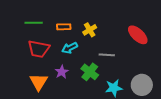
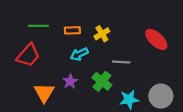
red trapezoid: (39, 49) -> (28, 55), moved, turned -60

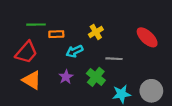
orange rectangle: (72, 30) -> (56, 34), moved
orange triangle: (44, 93) -> (32, 80), moved, turned -30

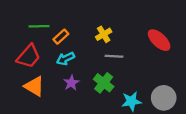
orange rectangle: (56, 34) -> (61, 37), turned -40
cyan arrow: (74, 51) -> (66, 59), moved
gray line: (114, 59) -> (114, 56), moved

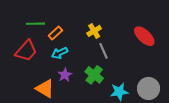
gray line: (114, 56) -> (104, 51), turned 63
orange triangle: (34, 86) -> (45, 88), moved

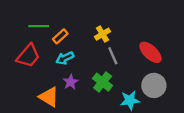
red ellipse: (144, 36) -> (150, 52), moved
gray circle: (149, 88) -> (154, 85), moved

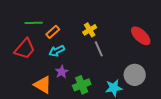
red ellipse: (150, 52) -> (141, 36), moved
green cross: (103, 82) -> (82, 85), moved, turned 30

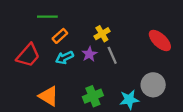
green line: (34, 23) -> (47, 17), moved
purple star: (62, 72) -> (89, 54), moved

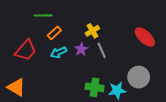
orange triangle: (49, 96) -> (16, 87), moved
green cross: (93, 96) -> (95, 87), moved, turned 30

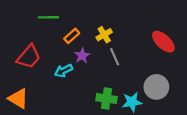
orange rectangle: (54, 33) -> (72, 36), moved
purple star: (81, 49) -> (82, 56), moved
cyan arrow: (59, 52) -> (64, 71), moved

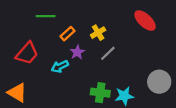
red ellipse: (163, 42) -> (145, 21), moved
gray line: (115, 57) -> (108, 53), turned 70
gray circle: (156, 87) -> (159, 82), moved

